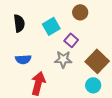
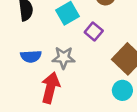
gray star: (63, 59) -> (64, 58), moved

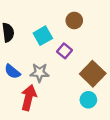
blue semicircle: (31, 56) -> (12, 72), turned 42

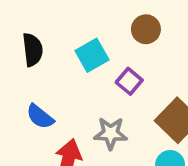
gray star: (40, 73) -> (111, 133), moved

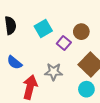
brown circle: (146, 29) -> (81, 32), moved

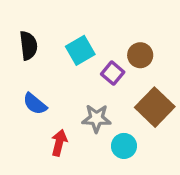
red arrow: (30, 87) -> (59, 143), size x0.7
cyan circle: (86, 89) -> (124, 146), moved

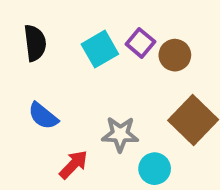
purple square: (113, 73) -> (140, 43), moved
red arrow: (59, 143) -> (73, 165), turned 30

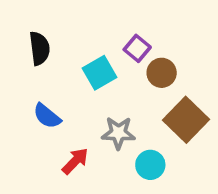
cyan square: (100, 49) -> (100, 73), moved
brown circle: (175, 55) -> (162, 73), moved

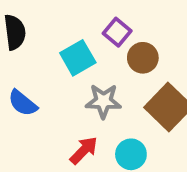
gray star: (118, 133) -> (103, 101), moved
red arrow: (75, 161) -> (84, 150), moved

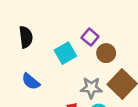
gray star: (103, 101) -> (91, 88), moved

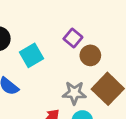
cyan square: (65, 53) -> (31, 55), moved

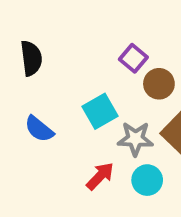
cyan square: (31, 55) -> (100, 111), moved

